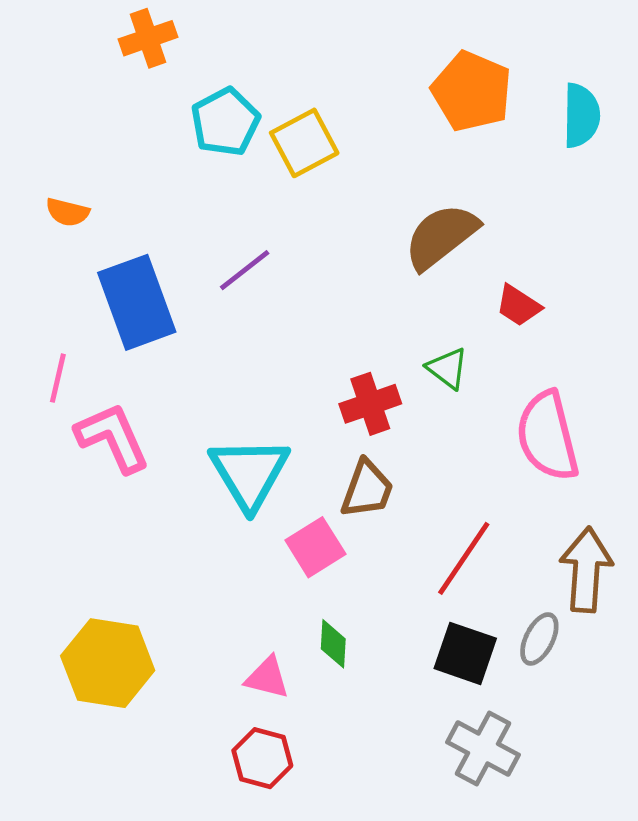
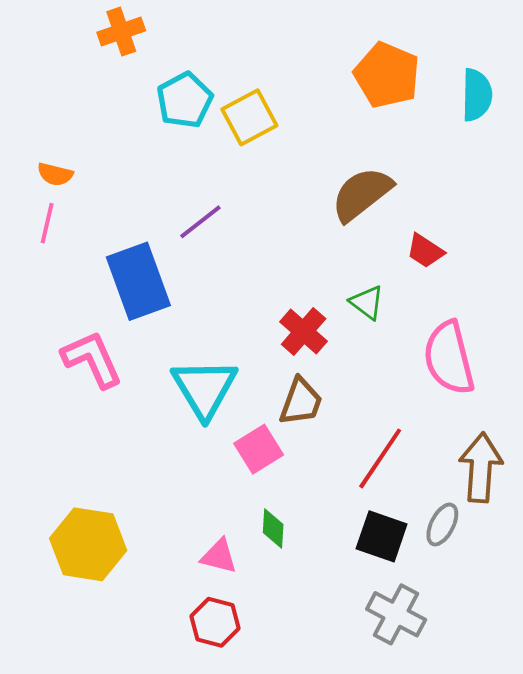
blue rectangle: (137, 302) -> (138, 281), moved
pink line: (58, 378) -> (47, 223), moved
red cross: (370, 404) -> (304, 332), turned -30

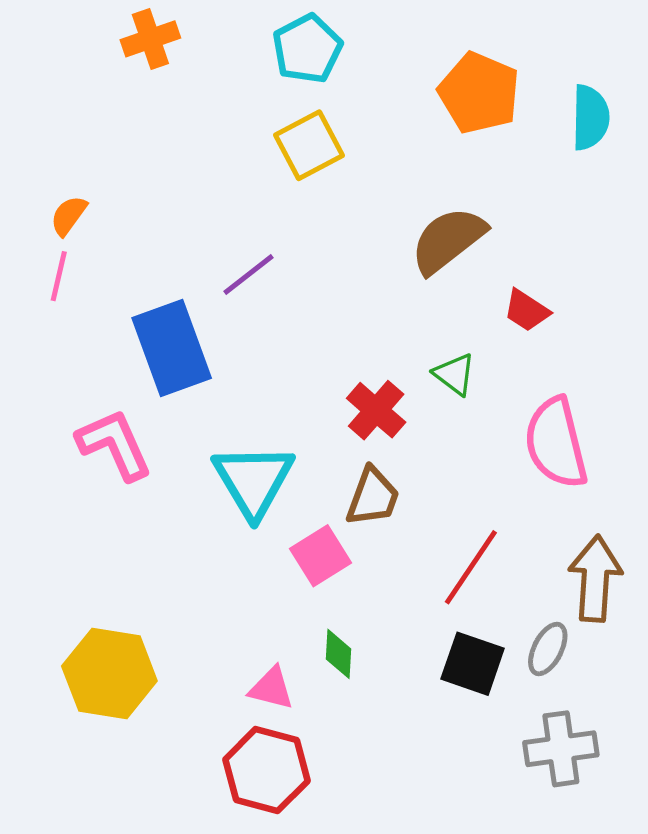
cyan pentagon: (185, 100) -> (307, 49), moved
orange semicircle: (55, 174) -> (69, 216), turned 112
gray cross: (396, 614) -> (561, 749), moved, turned -36
red hexagon: (215, 622) -> (266, 770), size x1.4

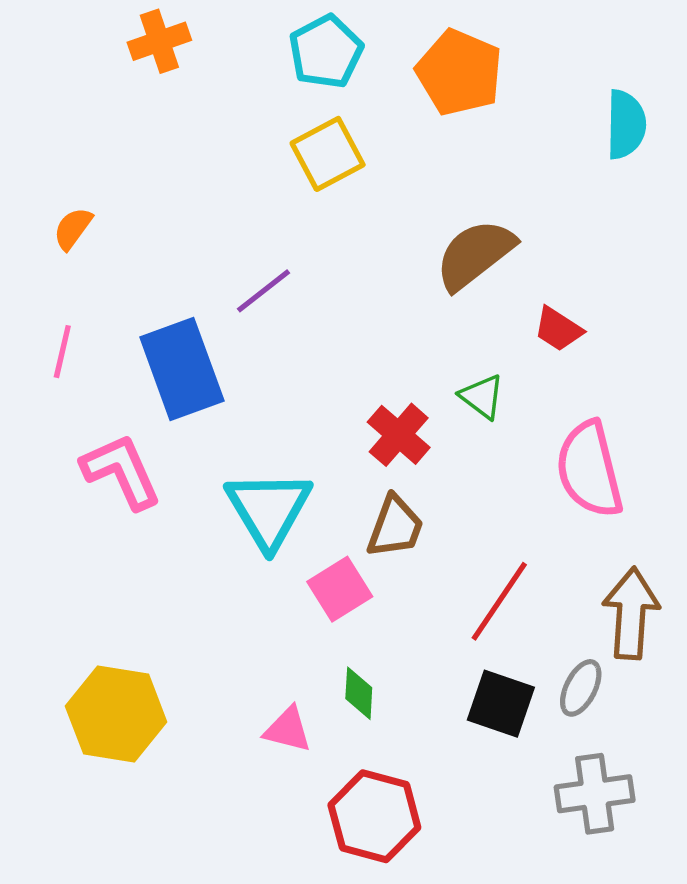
orange pentagon: (479, 93) -> (459, 72), moved
pink line: (59, 276) -> (62, 352), moved
red hexagon: (266, 770) -> (374, 816), moved

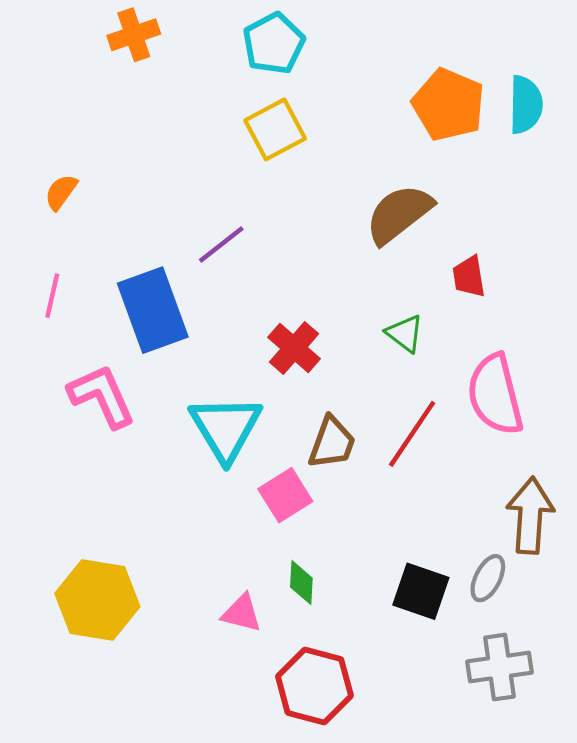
orange pentagon: (459, 72) -> (448, 105), moved
red trapezoid: (558, 329) -> (469, 277), turned 48
red cross: (399, 435) -> (294, 348), moved
red line: (499, 601) -> (412, 434), moved

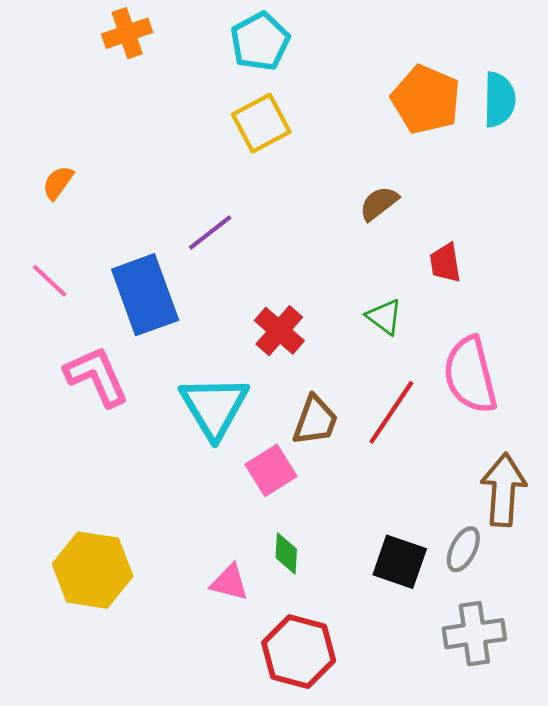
brown semicircle: (399, 214) -> (379, 203), size x0.6
pink line: (52, 296) -> (50, 281), turned -60

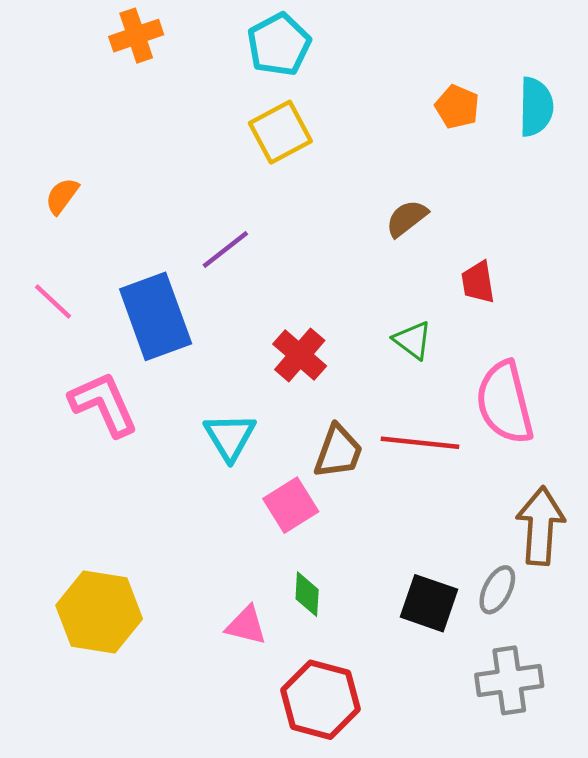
orange pentagon: (426, 100) -> (457, 107), size x0.6
cyan triangle: (214, 407) -> (230, 437), size x0.7
red line: (391, 412) -> (420, 443), turned 62

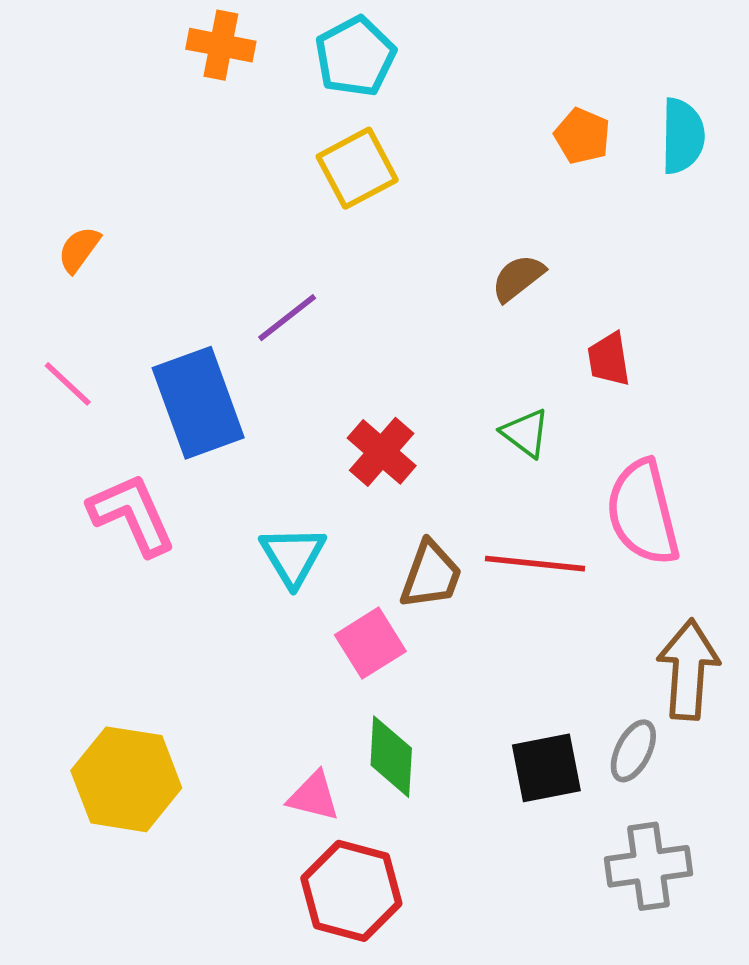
orange cross: (136, 36) -> (221, 45), moved, turned 30
green diamond: (307, 594) -> (391, 757), size x1.4
black square: (429, 603) -> (546, 768), turned -30
red hexagon: (320, 700) -> (351, 891), moved

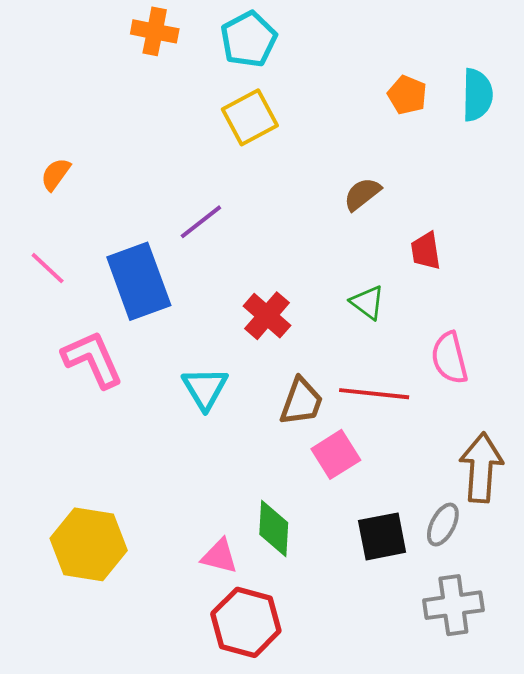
pink semicircle: (643, 512) -> (449, 358), size x0.7
pink square: (370, 643) -> (336, 454), moved

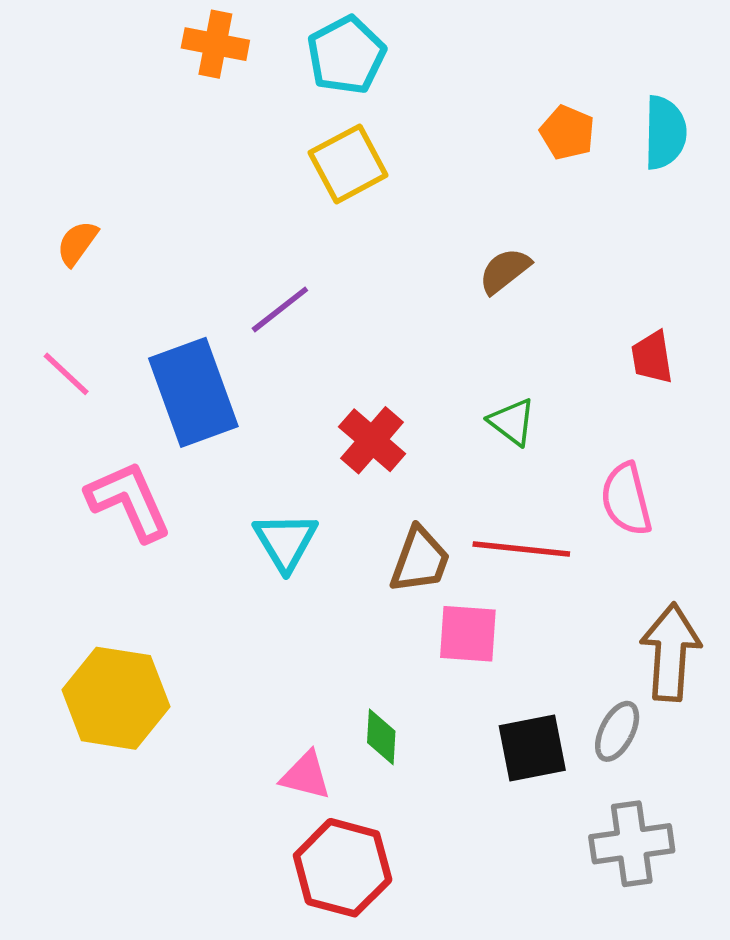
red trapezoid: (426, 251) -> (652, 357), moved
pink square: (336, 454) -> (468, 634), turned 36
green diamond: (274, 528) -> (381, 737), size x0.7
yellow hexagon: (89, 544) -> (116, 698), moved

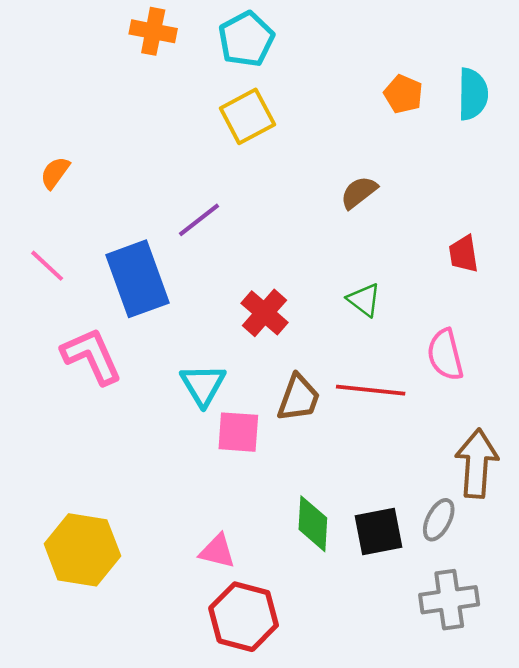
pink square: (468, 634) -> (238, 432), moved
yellow hexagon: (116, 698) -> (82, 550), moved
green diamond: (381, 737) -> (313, 524), moved, size x1.4

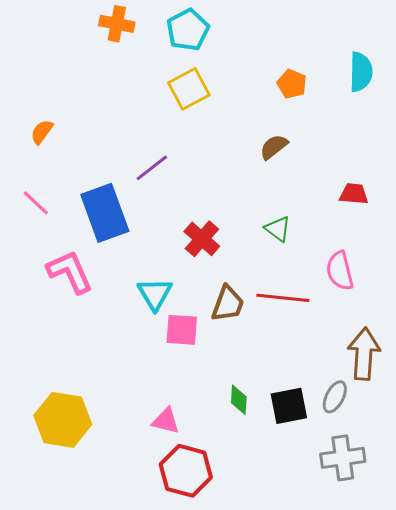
orange pentagon: (403, 94) -> (292, 84), moved
red trapezoid: (464, 254) -> (354, 194), turned 104
green diamond: (313, 524) -> (239, 400), size x0.7

